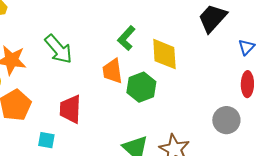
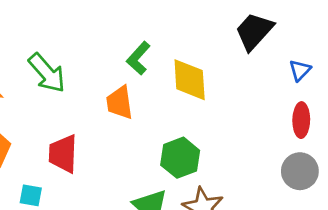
green hexagon: (141, 87) -> (180, 158), moved
gray circle: (226, 120) -> (300, 171), moved

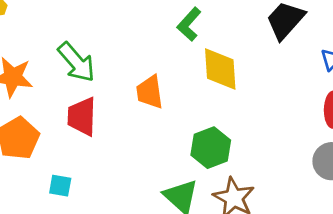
green L-shape: (138, 58) -> (189, 24), moved
red trapezoid: (63, 154) -> (82, 116), moved

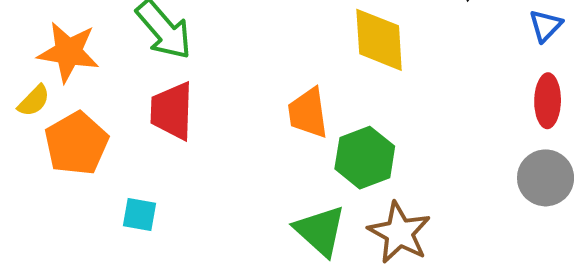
orange trapezoid: (150, 92) -> (308, 113), moved

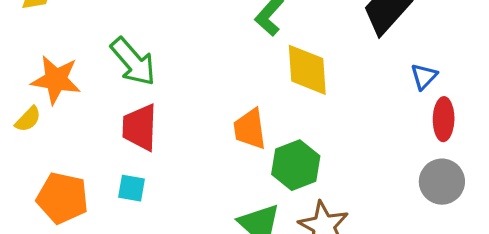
blue triangle: (546, 26) -> (424, 76), moved
orange pentagon: (76, 143) -> (63, 198), moved, turned -30
cyan square: (139, 214) -> (131, 188), moved

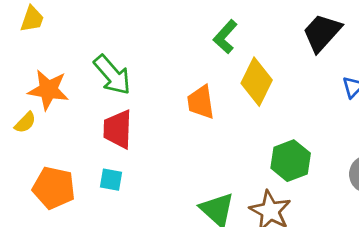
yellow diamond: (307, 70) -> (257, 82), turned 30
orange trapezoid: (250, 129) -> (201, 102), moved
green hexagon: (296, 165) -> (291, 161), moved

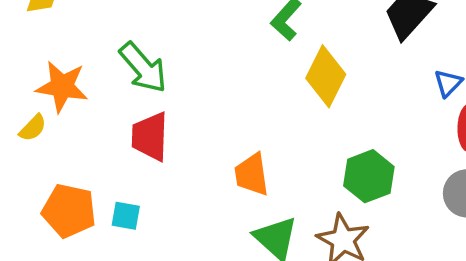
orange trapezoid: (201, 102) -> (252, 174), moved
cyan square: (111, 180) -> (126, 216), moved

